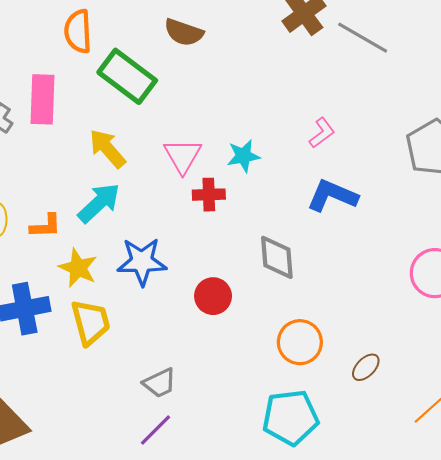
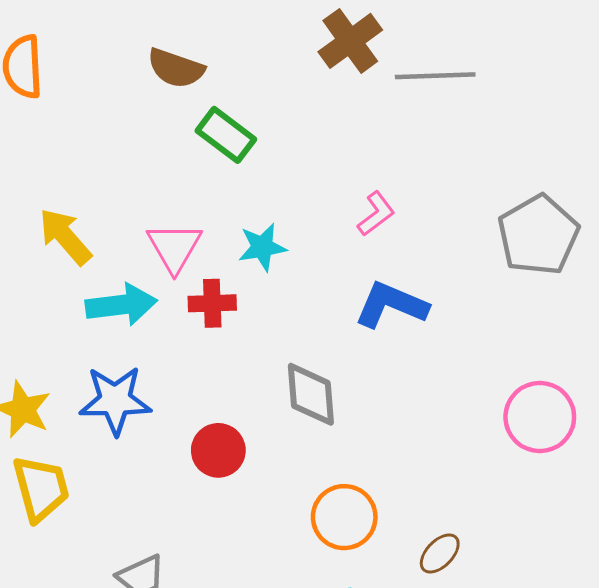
gray line: (363, 38) -> (435, 76), turned -32
green rectangle: (127, 76) -> (226, 135), moved, size x0.7
cyan arrow: (99, 203) -> (121, 305), moved, turned 36

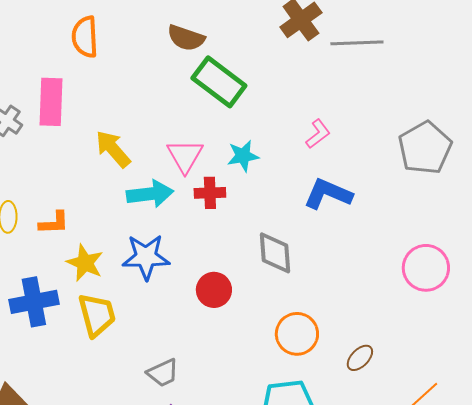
green rectangle: (226, 135) -> (219, 82), size x1.4

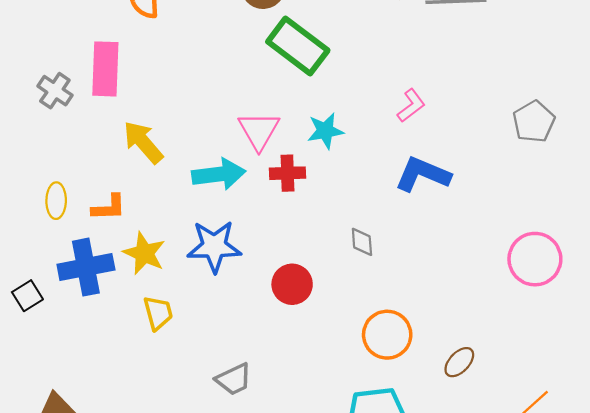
gray pentagon: (425, 148) -> (534, 122), size x0.7
yellow arrow: (113, 149) -> (143, 142), moved
gray diamond: (275, 253) -> (362, 242), size x0.6
blue cross: (34, 302) -> (86, 267), moved
yellow trapezoid: (97, 315) -> (158, 313), size x0.7

